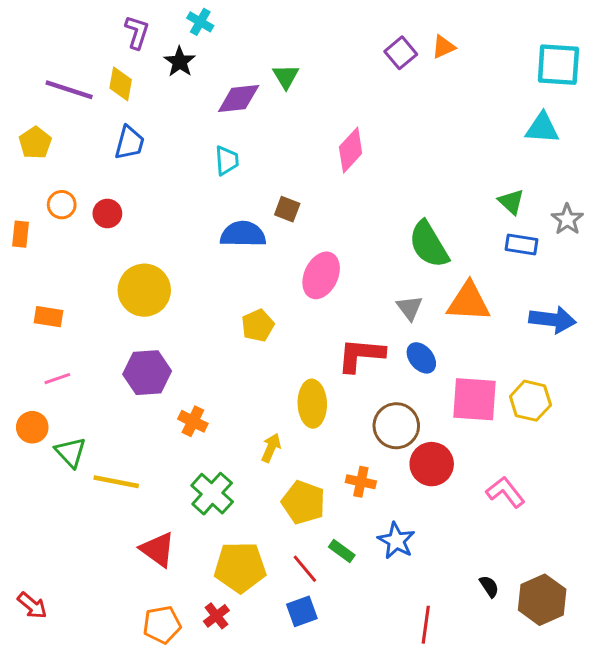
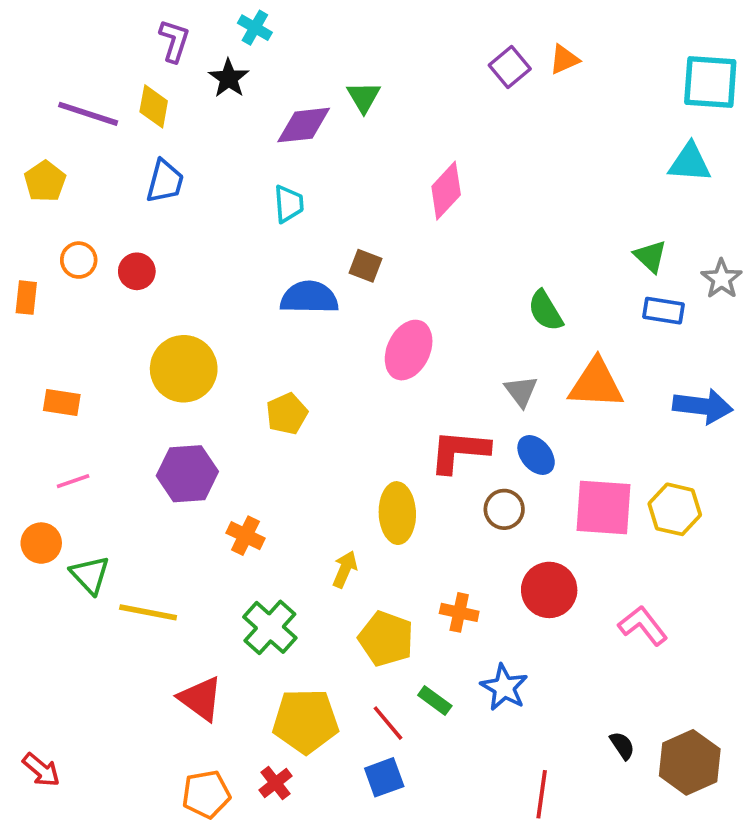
green semicircle: (429, 244) -> (545, 311), size x0.7
yellow pentagon: (258, 326) -> (287, 414), moved
brown circle: (396, 426) -> (504, 509), moved, size x0.7

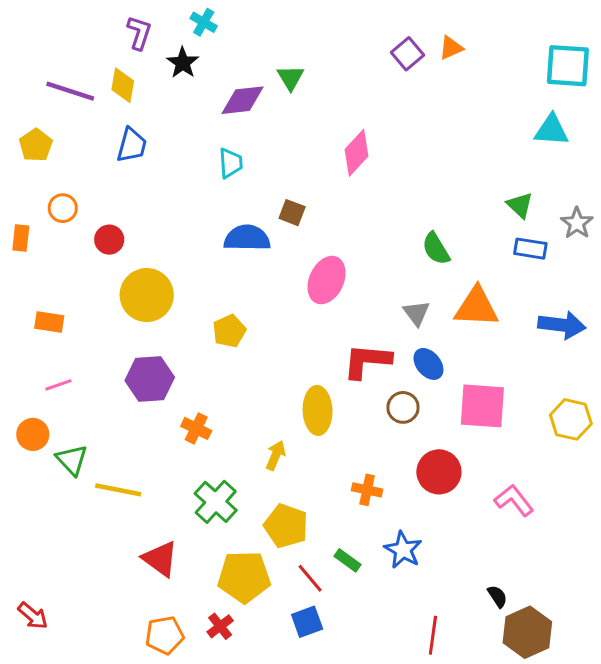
red circle: (137, 271) -> (109, 240), moved
yellow hexagon: (675, 509) -> (571, 419), moved
yellow pentagon: (386, 639) -> (286, 526), moved
brown hexagon: (690, 762) -> (527, 632), moved

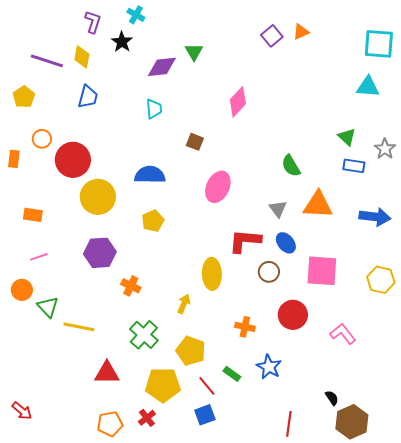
blue semicircle: (247, 238) -> (150, 175), moved
red circle: (109, 240) -> (73, 160), size x1.8
red triangle: (160, 559) -> (107, 373), turned -36

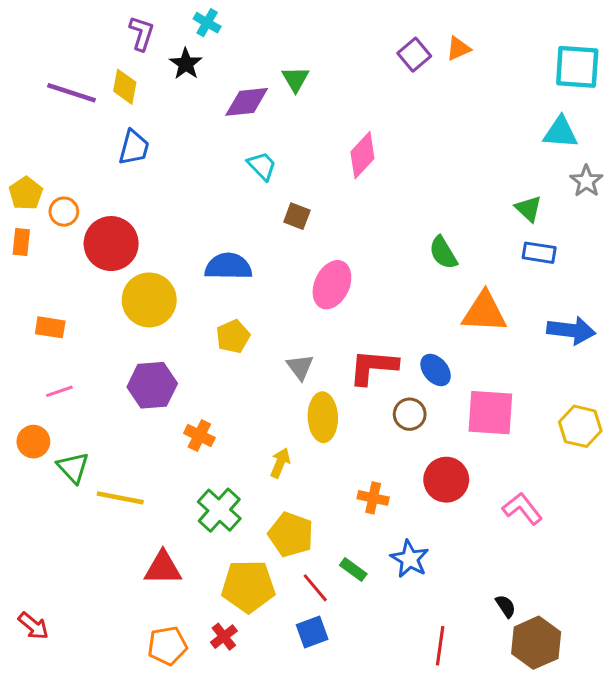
yellow pentagon: (24, 97) -> (26, 193), moved
cyan trapezoid: (154, 109) -> (262, 166), moved, turned -40
gray star: (385, 149) -> (586, 181), moved
gray triangle: (278, 209) -> (300, 367), moved

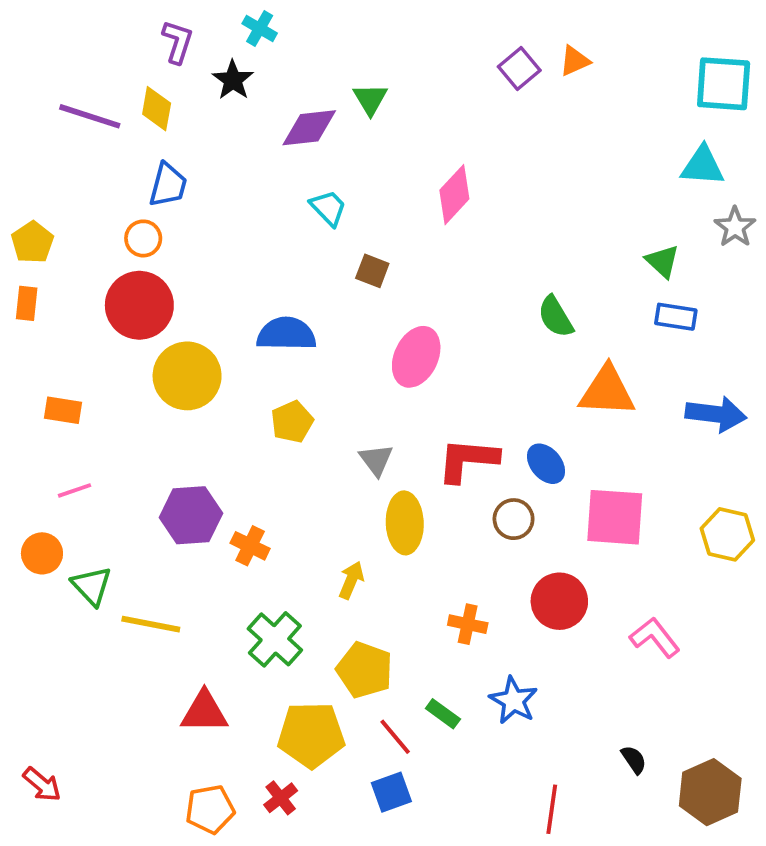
orange circle: (64, 212) -> (143, 238), moved
purple hexagon: (152, 385) -> (191, 515), moved
brown hexagon: (536, 643) -> (710, 792), moved

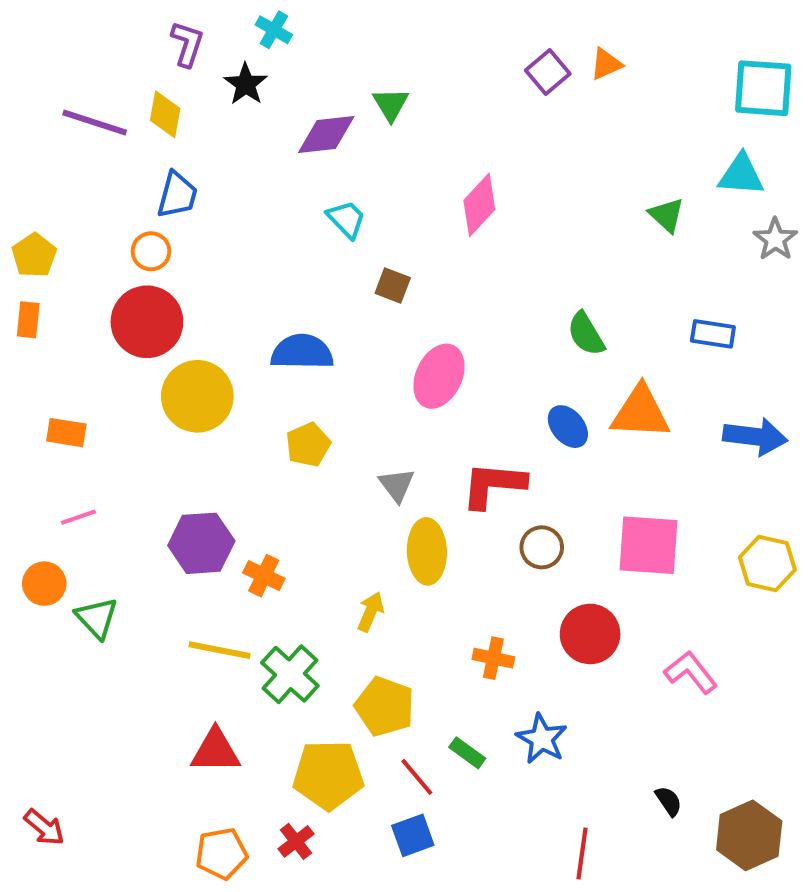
green triangle: (662, 261) -> (667, 215), moved
blue ellipse: (546, 464) -> (568, 427), moved
yellow line: (151, 624) -> (219, 650), moved

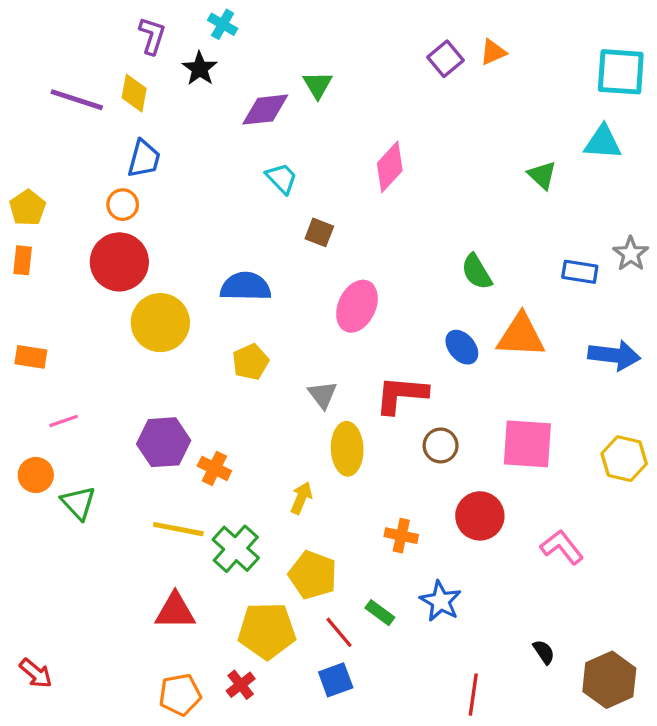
gray star: (775, 239) -> (631, 254), moved
orange rectangle: (66, 433) -> (31, 357), moved

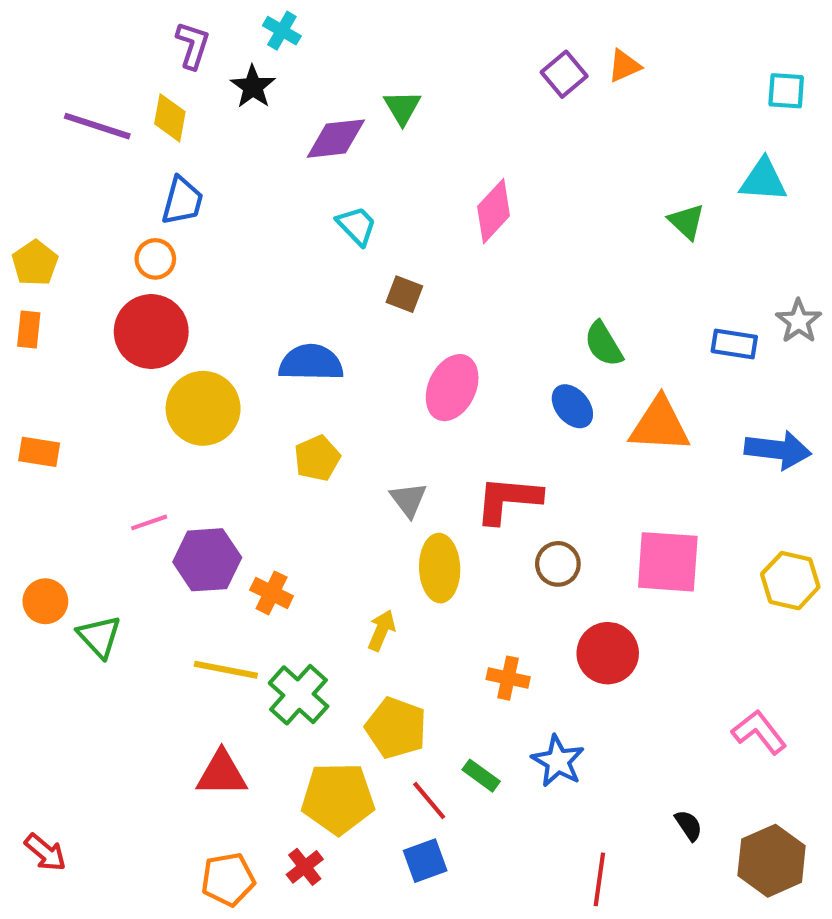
cyan square: (621, 72) -> (786, 91), size x0.6
blue ellipse: (462, 347) -> (572, 406), moved
pink line: (64, 421) -> (149, 522), moved
pink L-shape: (562, 547) -> (759, 732), moved

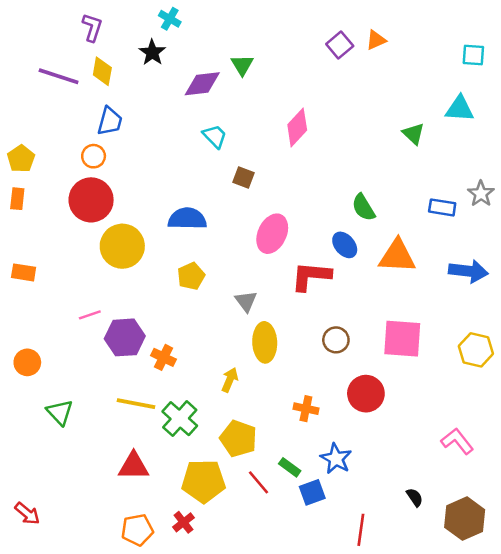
purple L-shape: (193, 45) -> (92, 27), moved
red L-shape: (508, 500) -> (311, 276), moved
green triangle: (99, 637) -> (60, 412), moved
blue square: (425, 861) -> (312, 492), moved

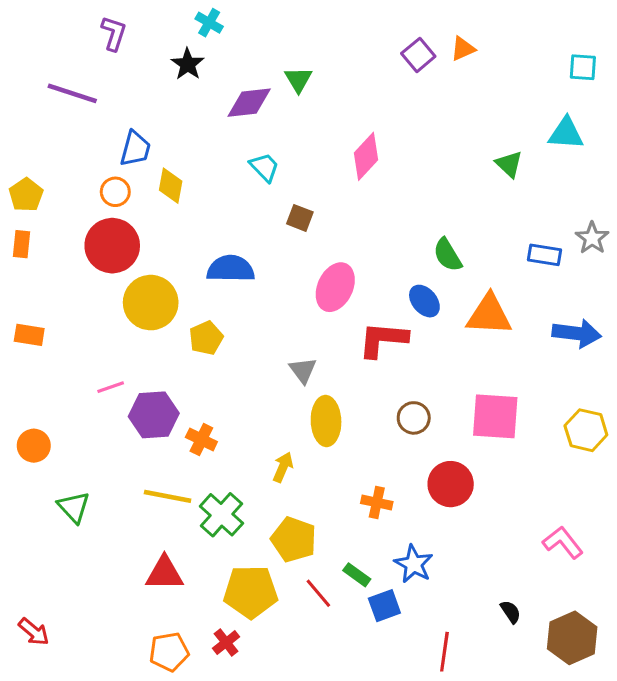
yellow diamond: (102, 71) -> (171, 186), moved
yellow pentagon: (191, 276) -> (206, 338), moved

